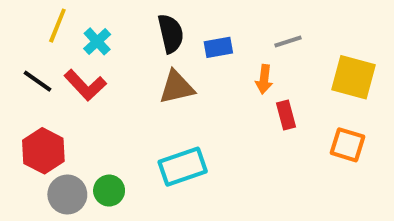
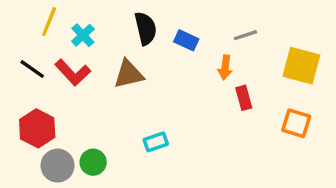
blue rectangle: (218, 47) -> (186, 40), turned 35
brown triangle: (177, 87) -> (129, 74), moved
cyan rectangle: (183, 167) -> (156, 142), size x0.6

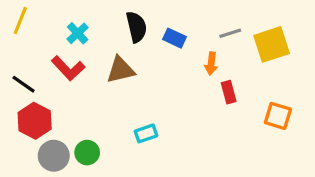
yellow line: (49, 22) -> (20, 21), moved
yellow square: (301, 66) -> (272, 44), moved, turned -33
black line: (32, 69) -> (24, 84), moved

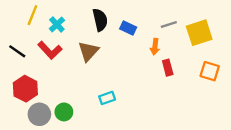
yellow line: (20, 21) -> (32, 15), moved
brown triangle: (121, 70) -> (88, 51), turned -35
black line: (24, 84) -> (17, 51), moved
orange square: (278, 116) -> (210, 71), moved

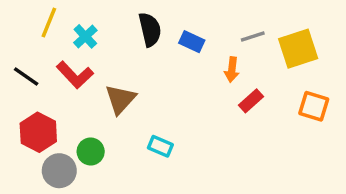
brown triangle: (88, 51) -> (120, 99), moved
red rectangle: (168, 68) -> (251, 101), turned 63
cyan rectangle: (107, 98) -> (160, 146), turned 42
green circle: (64, 112) -> (91, 152), moved

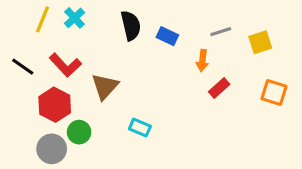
cyan cross: (85, 36) -> (74, 18), moved
yellow square: (298, 49) -> (260, 42), size x0.7
red hexagon: (38, 132) -> (55, 105), moved

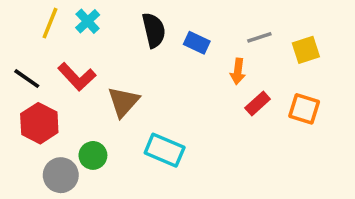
orange square: (274, 93) -> (304, 109), moved
red hexagon: (55, 105) -> (39, 123), moved
cyan rectangle: (140, 128) -> (165, 150), size x1.5

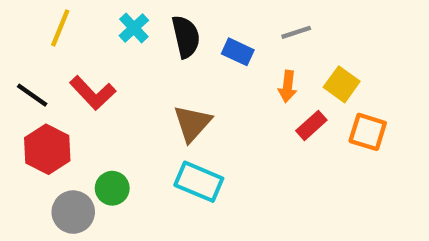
cyan cross: (88, 21) -> (134, 28), moved
gray line: (259, 37) -> (296, 32), moved
yellow square: (306, 50) -> (342, 84), moved, turned -36
brown triangle: (123, 102) -> (192, 123), moved

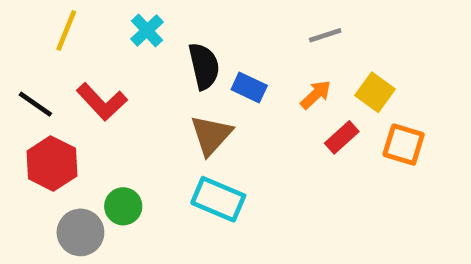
black semicircle: (186, 37) -> (204, 66), moved
blue rectangle: (238, 52) -> (249, 88), moved
orange arrow: (288, 86) -> (316, 95), turned -140

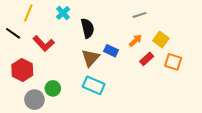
blue rectangle: (249, 88) -> (111, 51), moved
black line: (35, 104) -> (13, 33), moved

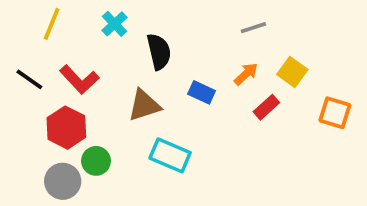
black line: (13, 33) -> (29, 79), moved
brown triangle: (91, 58) -> (144, 105), moved, turned 30
orange square: (173, 62) -> (335, 113), moved
red hexagon: (22, 70) -> (66, 128), moved

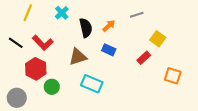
orange arrow: (246, 74) -> (109, 26), moved
orange square: (335, 113) -> (173, 76), moved
gray circle: (63, 181) -> (17, 98), moved

